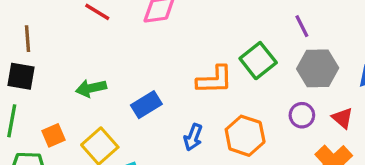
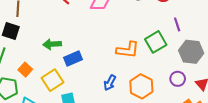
purple line: (302, 26) -> (177, 24), moved
blue rectangle: (146, 105) -> (73, 58), moved
orange square: (53, 135) -> (25, 70), turned -32

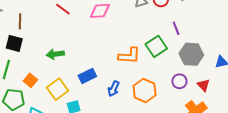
blue rectangle: (73, 58) -> (87, 76), moved

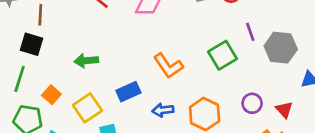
gray hexagon: (191, 54) -> (281, 48), moved
orange L-shape: (129, 56) -> (168, 66), moved, turned 50
blue arrow: (114, 89) -> (163, 110), turned 56

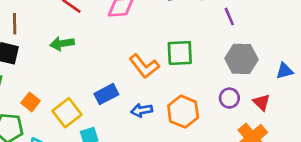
purple line: (250, 32) -> (229, 17), moved
gray hexagon: (281, 48) -> (241, 59), moved
green square: (223, 55) -> (180, 53), moved, turned 32
green arrow: (86, 61) -> (62, 44), moved

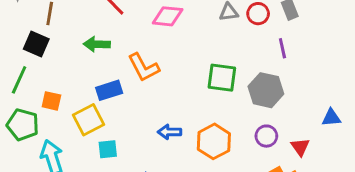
gray hexagon: (241, 59) -> (266, 90), moved
orange L-shape: (144, 66) -> (144, 67), moved
blue rectangle: (106, 94) -> (109, 90), moved
orange square: (31, 102) -> (51, 101), turned -36

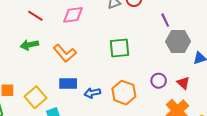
purple line: (282, 48) -> (165, 20), moved
blue rectangle: (109, 90) -> (68, 84), moved, turned 30
gray hexagon: (266, 90) -> (178, 41), moved

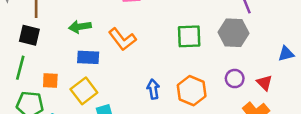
gray hexagon: (178, 41) -> (234, 33), moved
blue rectangle: (68, 84) -> (88, 57), moved
blue arrow: (92, 93) -> (153, 89), turned 91

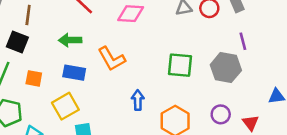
orange square: (50, 81) -> (34, 78), moved
blue arrow: (153, 89) -> (138, 100), moved

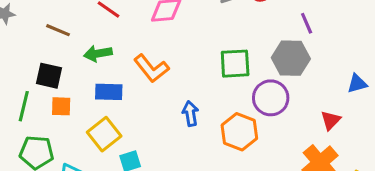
brown line: (28, 15) -> (58, 30), moved, turned -66
black square: (17, 42) -> (49, 76), moved
purple circle: (221, 114) -> (271, 98), moved, size x1.5
red triangle: (250, 123) -> (331, 120), turned 30

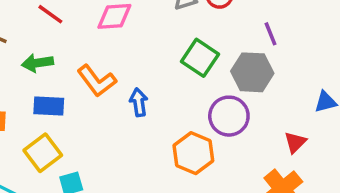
green square: (235, 64) -> (200, 58), moved, turned 36
blue arrow: (190, 114) -> (139, 102), moved

